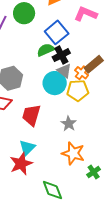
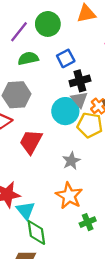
blue square: (57, 32) -> (66, 58), moved, size x0.7
green semicircle: (46, 50) -> (28, 58), moved
cyan triangle: (27, 148) -> (26, 210), moved, turned -36

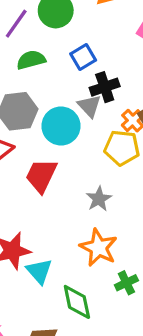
gray triangle: (79, 100) -> (89, 106), moved
cyan circle: (65, 111) -> (61, 126), moved
green diamond: (36, 232) -> (77, 302), moved

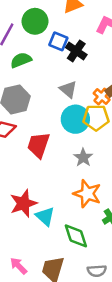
blue square: (83, 57) -> (58, 41), moved, turned -30
black cross: (105, 87) -> (76, 51), moved, turned -30
cyan circle: (61, 126) -> (75, 119), moved

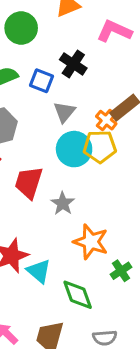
blue square: (58, 41) -> (42, 81), moved
gray triangle: (68, 89) -> (64, 112), turned 30
gray star: (83, 157) -> (63, 203), moved

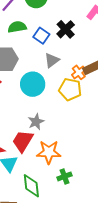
cyan circle: (74, 149) -> (33, 84), moved
red trapezoid: (29, 182) -> (23, 141), moved
orange star: (91, 242) -> (49, 152), turned -30

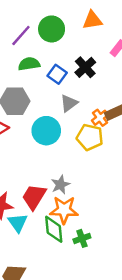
gray star: (36, 122) -> (60, 185), moved
green diamond: (31, 186) -> (54, 229), moved

